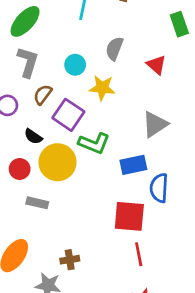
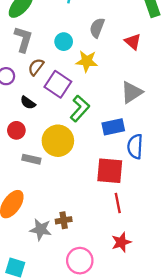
green L-shape: (94, 143) -> (80, 108), turned -70
yellow circle: (58, 162) -> (58, 141), moved
brown cross: (70, 260) -> (64, 220), moved

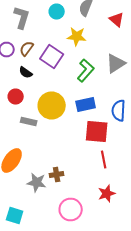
cyan circle: (64, 42) -> (57, 12), moved
brown semicircle: (36, 67) -> (27, 48), moved
green L-shape: (80, 108) -> (86, 70), moved
blue rectangle: (113, 127) -> (86, 104), moved

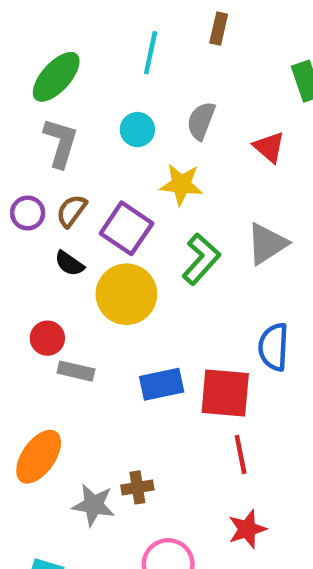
red circle: (16, 96) -> (47, 338), moved
blue rectangle: (86, 104) -> (162, 384), moved
yellow circle: (52, 106) -> (126, 294), moved

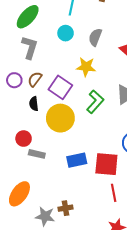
cyan circle: (137, 130) -> (66, 33), moved
black semicircle: (69, 263) -> (34, 104), turned 48

